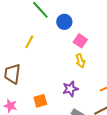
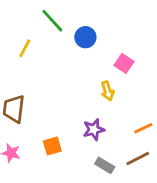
pink square: (80, 41) -> (124, 63), moved
yellow line: (29, 42) -> (25, 48), moved

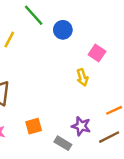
purple star: (94, 130) -> (81, 126), moved, turned 30
gray rectangle: (105, 165) -> (63, 143), moved

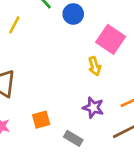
pink square: (97, 53) -> (111, 39), size x1.5
purple star: (81, 126) -> (93, 108), moved

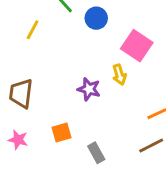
purple star: (93, 108) -> (89, 89), moved
gray rectangle: (73, 138) -> (96, 153), turned 30

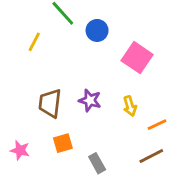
yellow arrow: (119, 75) -> (130, 106), moved
brown trapezoid: (21, 93) -> (50, 103), moved

